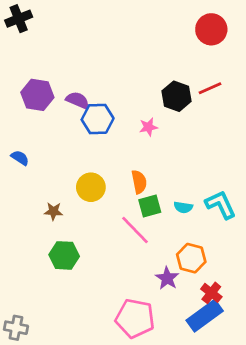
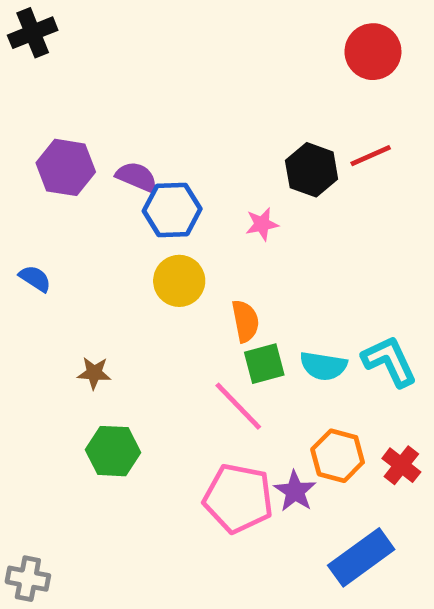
yellow circle: (91, 187) -> (179, 281), moved
cyan semicircle: (183, 207) -> (323, 366), size x1.4
red cross: (211, 293) -> (401, 465), moved
pink pentagon: (135, 318) -> (238, 498), moved

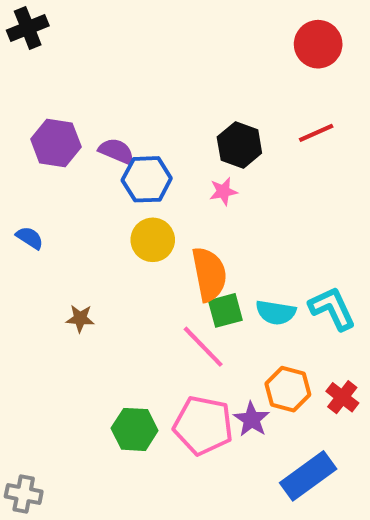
black hexagon: (312, 170) -> (239, 145), moved
orange semicircle: (245, 321) -> (209, 274), size x1.5
green hexagon: (113, 451) -> (135, 429), moved

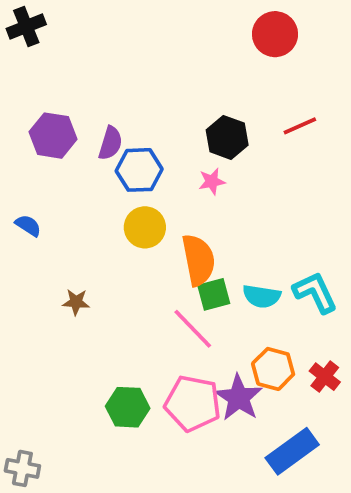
red circle: (318, 44) -> (275, 34), moved
purple semicircle: (116, 151) -> (110, 143), turned 84
purple star: (252, 419) -> (239, 398), size x1.4

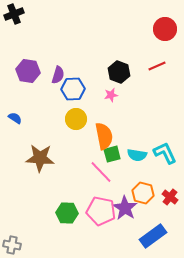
red circle: (275, 34) -> (165, 29), moved
brown star: (76, 302) -> (40, 158), size x2.0

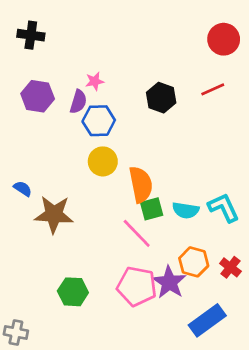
black cross: (14, 14) -> (31, 35), moved, turned 30
pink star: (111, 95) -> (95, 81), moved
blue semicircle: (15, 118) -> (23, 189), moved
green hexagon: (67, 213) -> (73, 292), moved

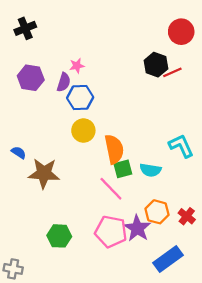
black cross: (31, 35) -> (25, 28), turned -30
black hexagon: (161, 98) -> (156, 65), moved
cyan L-shape: (224, 208) -> (181, 146), moved

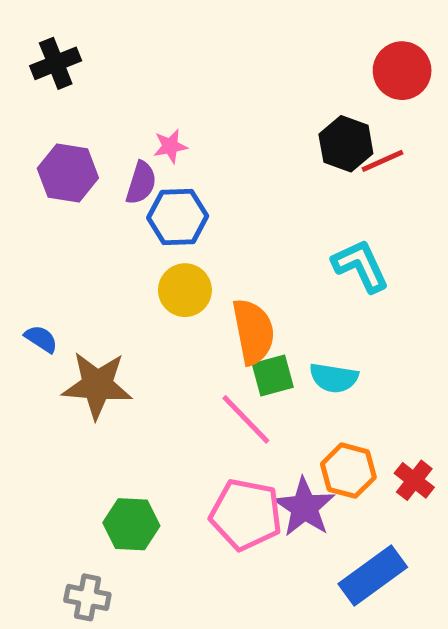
cyan L-shape: (181, 146) -> (361, 266), moved
gray cross: (13, 269) -> (87, 597), moved

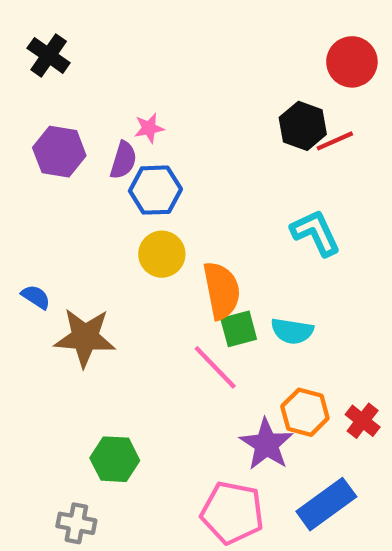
black cross: (56, 63) -> (49, 55), turned -33
pink pentagon: (246, 514) -> (232, 513), moved

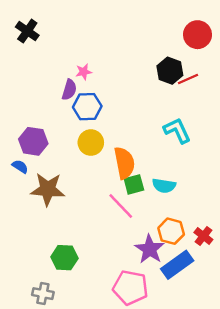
purple hexagon: (59, 152) -> (33, 141), moved
blue rectangle: (326, 504) -> (177, 265), moved

